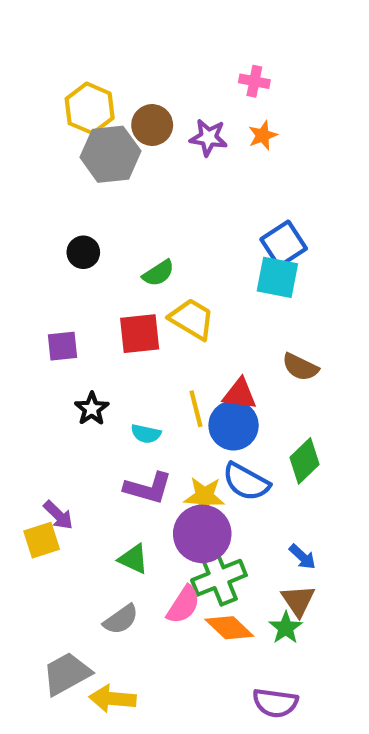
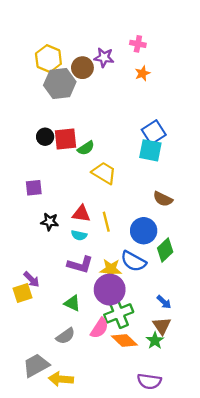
purple star: (208, 138) -> (104, 57), moved
red square: (140, 334) -> (65, 139), moved
red triangle: (240, 394) -> (81, 214), moved
black star: (92, 409) -> (50, 222), turned -30
blue circle: (234, 425) -> (144, 231), moved

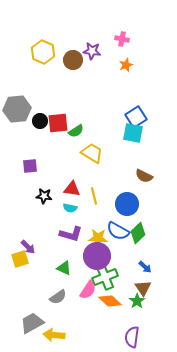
gray hexagon: (60, 84) -> (17, 109), moved
green diamond: (165, 250) -> (138, 233), moved
purple semicircle: (149, 381) -> (132, 337), turned 90

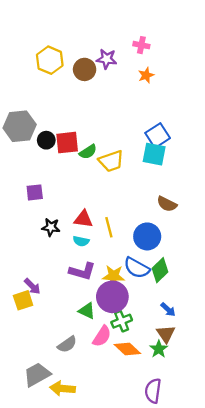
yellow trapezoid: (92, 153) -> (111, 161), moved, turned 130
green triangle: (64, 268) -> (87, 311), moved
green cross: (105, 277) -> (122, 321), size x0.7

